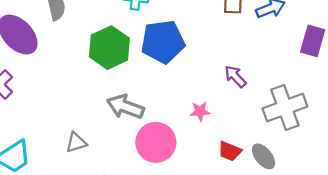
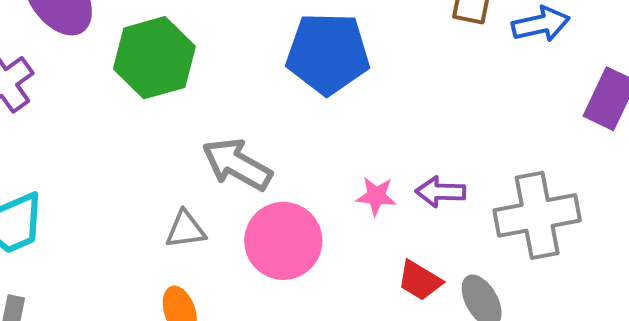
green hexagon: (109, 48) -> (154, 58), moved
purple arrow: (235, 76) -> (440, 192), moved, turned -55
gray triangle: (76, 143) -> (185, 230), moved

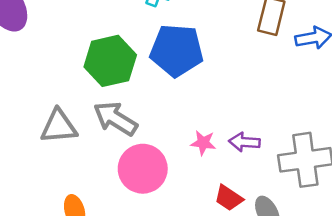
green hexagon: (154, 58) -> (110, 61), moved
gray triangle: (185, 230) -> (59, 126), moved, size x1.4

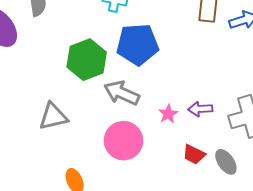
gray arrow: (115, 119) -> (122, 93), moved
pink star: (203, 143) -> (168, 114), turned -30

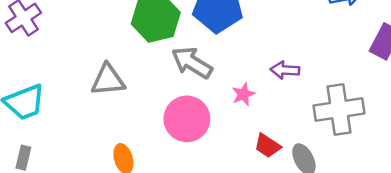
purple arrow: (200, 109) -> (285, 70), moved

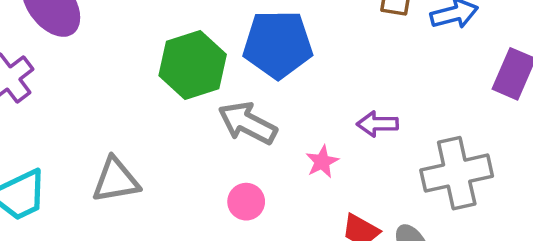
gray triangle: (108, 80) -> (116, 180), moved
pink circle: (187, 119) -> (246, 202), size x0.6

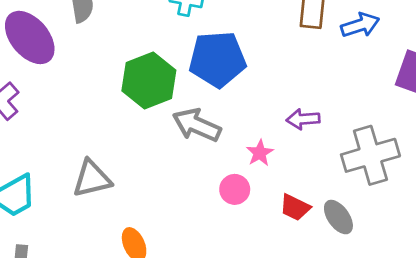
pink circle: (246, 202) -> (235, 189), moved

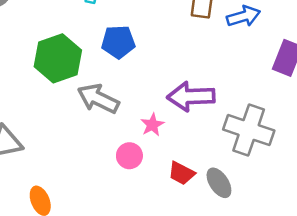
blue pentagon: (217, 59) -> (118, 42), size x0.7
purple arrow: (303, 119) -> (191, 97), size x1.6
gray cross: (370, 155) -> (249, 130), turned 33

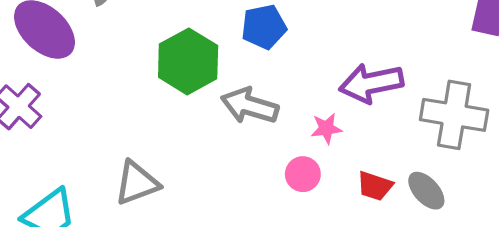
pink star: (152, 125) -> (326, 128), turned 30

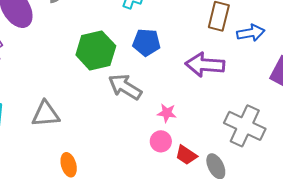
purple arrow: (371, 83) -> (205, 65), moved
pink circle: (303, 174) -> (161, 141), moved

